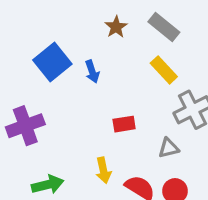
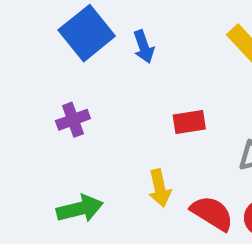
purple cross: (25, 126) -> (73, 120), moved, size x0.6

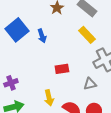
purple cross: (73, 120) -> (11, 83), moved

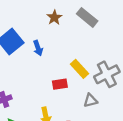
yellow rectangle: (87, 35) -> (80, 69), moved

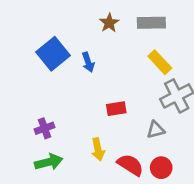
gray rectangle: (87, 17) -> (151, 23), turned -40
yellow rectangle: (80, 69) -> (160, 62), moved

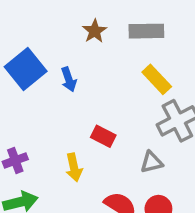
red rectangle: (116, 109) -> (103, 136), turned 36
yellow arrow: (98, 149) -> (74, 167), moved

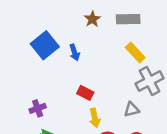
red rectangle: (103, 136) -> (85, 93), moved
yellow arrow: (74, 167) -> (95, 118), moved

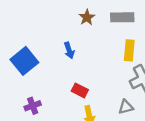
blue square: (45, 45) -> (24, 61), moved
yellow rectangle: (135, 52) -> (129, 50), turned 48

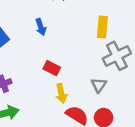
gray triangle: (126, 107) -> (99, 85), turned -42

